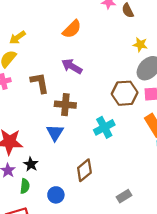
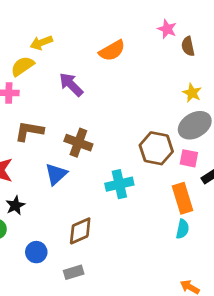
purple arrow: (72, 66) -> (71, 85), moved
brown L-shape: (40, 83) -> (29, 131), moved, turned -85
gray rectangle: (124, 196) -> (74, 272), moved

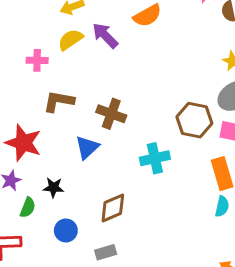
yellow semicircle: (22, 66) -> (70, 40), moved
purple arrow: (71, 85) -> (105, 35), moved
black star: (15, 205) -> (53, 187), moved, turned 30

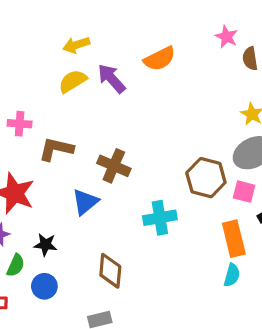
pink cross: (37, 60) -> (20, 124), moved
brown diamond: (113, 208) -> (110, 271), turned -64
blue circle: (66, 231) -> (44, 286), moved

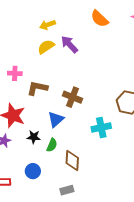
orange semicircle: (160, 59) -> (100, 19), moved, turned 72
black star: (45, 245) -> (34, 137), moved
green semicircle: (16, 265) -> (52, 145), moved

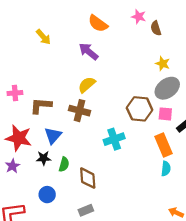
yellow arrow: (47, 25) -> (43, 37), turned -105
purple arrow: (69, 44) -> (89, 51), moved
yellow semicircle: (46, 47) -> (87, 85), moved
blue triangle: (56, 119) -> (53, 135), moved

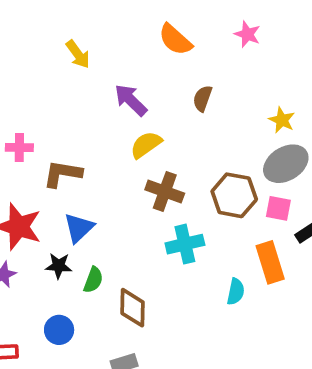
brown semicircle: (156, 28) -> (203, 98), moved, turned 32
purple arrow: (89, 51) -> (131, 100), moved
brown cross: (80, 111) -> (165, 191), moved
cyan semicircle: (166, 169) -> (236, 292), moved

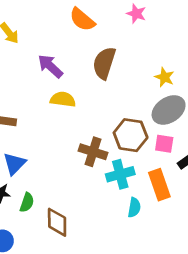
brown semicircle: (203, 98) -> (104, 63), size x1.6
yellow semicircle: (146, 145) -> (63, 99), turned 45
brown cross: (165, 191) -> (93, 152), moved
cyan cross: (185, 244) -> (120, 174), moved

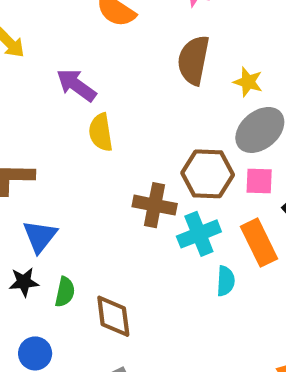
brown semicircle: (104, 63) -> (194, 60), moved
yellow semicircle: (63, 99) -> (101, 132), turned -100

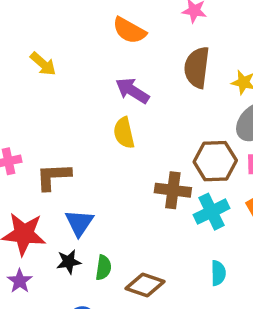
purple arrow: (76, 85) -> (132, 91), moved
cyan semicircle: (226, 281) -> (218, 273), moved
brown diamond: (113, 316) -> (145, 285), turned -60

